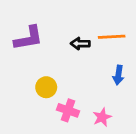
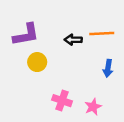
yellow circle: (46, 87) -> (37, 62), moved

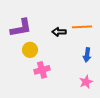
pink cross: (62, 101) -> (42, 70), moved, turned -35
pink star: (93, 107) -> (86, 82), moved

